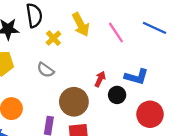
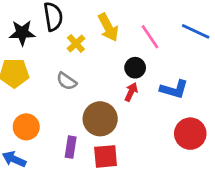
black circle: (117, 95) -> (135, 68), moved

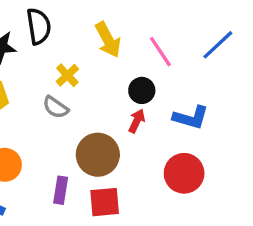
blue line: (196, 31) -> (218, 45), turned -68
yellow cross: (76, 44) -> (67, 75), moved
red circle: (190, 134) -> (184, 173), moved

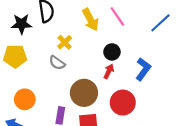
pink line: (160, 52) -> (117, 16), moved
blue L-shape: (191, 117) -> (143, 69), turned -70
red circle: (184, 173) -> (123, 103), moved

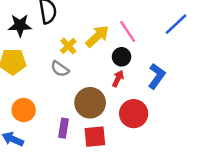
pink line: (117, 16) -> (128, 31), moved
yellow arrow: (90, 20) -> (97, 36), moved, turned -105

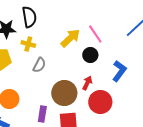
yellow cross: (68, 46) -> (28, 44), moved, turned -32
gray semicircle: (60, 69) -> (39, 65), turned -98
red arrow: (118, 79) -> (87, 83), moved

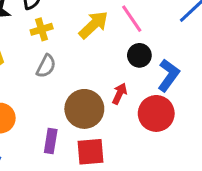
yellow cross: (28, 44) -> (42, 29), moved, turned -32
black circle: (90, 55) -> (139, 55), moved
red circle: (100, 102) -> (156, 113), moved

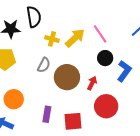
yellow cross: (42, 29) -> (52, 39), moved, turned 32
brown circle: (84, 109) -> (67, 77), moved
red circle: (156, 113) -> (106, 106), moved

